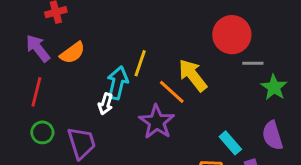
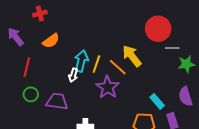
purple arrow: (38, 48) -> (16, 37), moved
yellow line: (140, 63) -> (96, 64), moved
green star: (274, 87) -> (186, 64), turned 30
purple trapezoid: (81, 143) -> (57, 101), turned -65

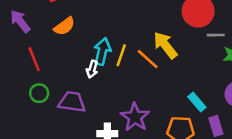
red line: (27, 67) -> (34, 59), turned -36
purple star: (108, 87) -> (135, 117), moved

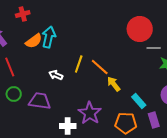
yellow arrow: (165, 45) -> (114, 84), moved, size x0.7
cyan arrow: (102, 52) -> (49, 37), moved
white arrow: (92, 69) -> (56, 75), turned 96

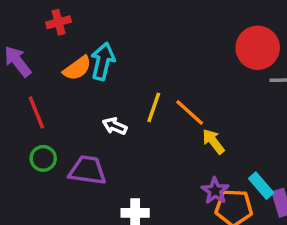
cyan rectangle: (139, 101) -> (261, 186), moved
purple star: (90, 113) -> (215, 191), moved, size x0.7

